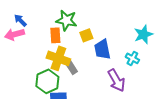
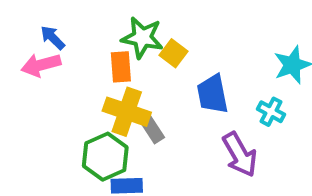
yellow square: (86, 35) -> (174, 53), moved, turned -32

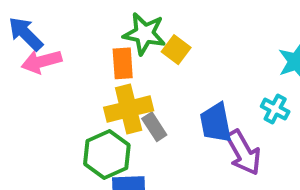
blue arrow: (53, 38) -> (26, 34), moved, size x1.4
blue trapezoid: (212, 94) -> (216, 123), moved
yellow cross: (127, 112) -> (129, 109), turned -33

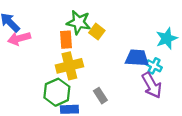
blue trapezoid: (216, 123) -> (137, 58), moved, turned 105
gray rectangle: (154, 127) -> (100, 96), moved
purple arrow: (243, 153) -> (152, 85), moved

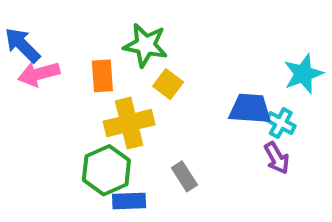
yellow square: (97, 32) -> (168, 84), moved
orange rectangle: (66, 40) -> (102, 76), moved
purple arrow: (152, 85) -> (277, 158), size x0.7

